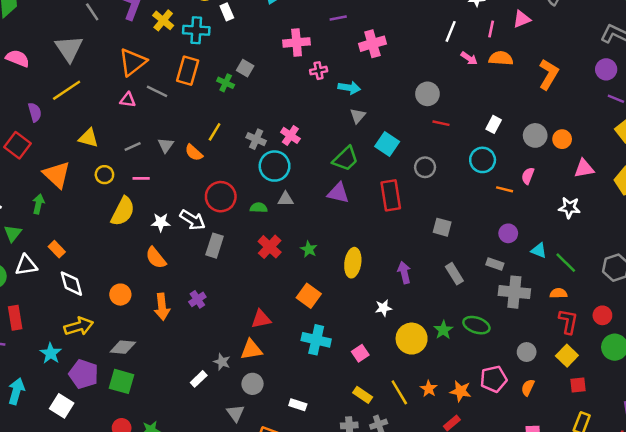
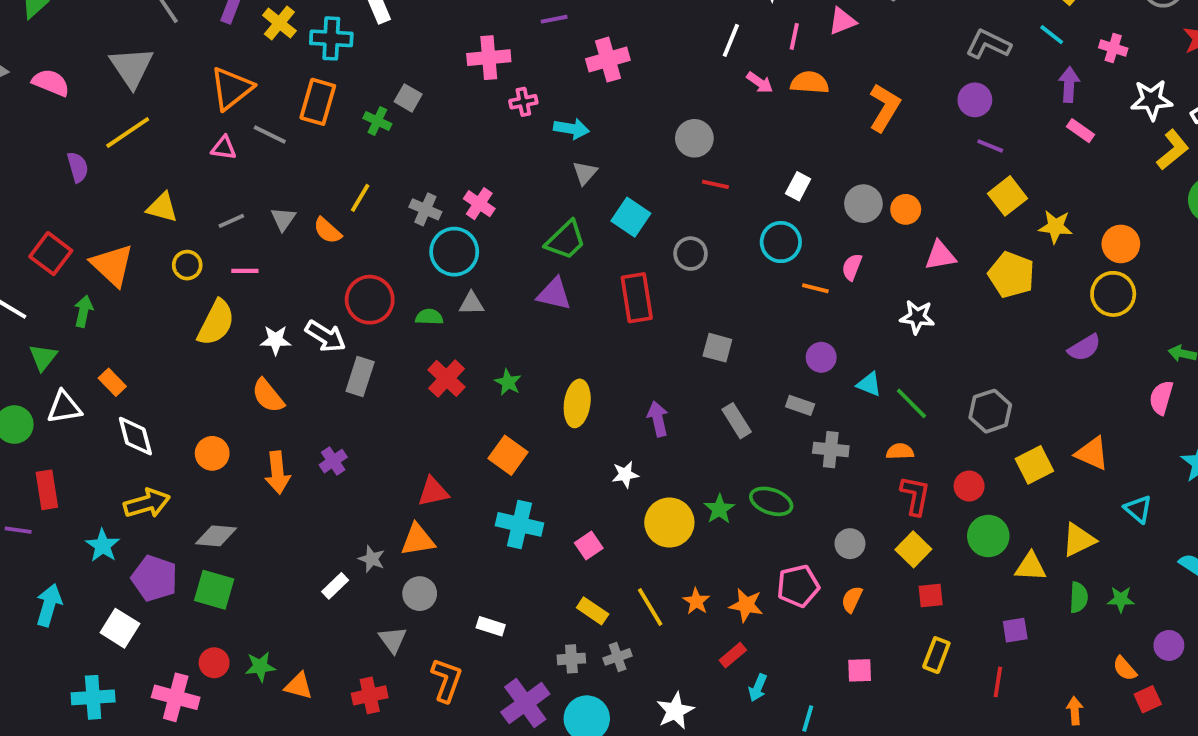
red square: (18, 145) -> (51, 254), moved
gray cross: (514, 292) -> (831, 450), size x0.7

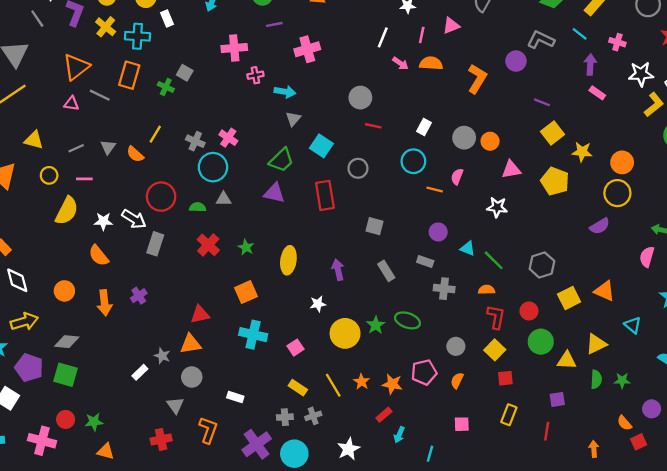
purple circle: (975, 100) -> (516, 61), moved
orange square: (508, 455) -> (246, 292), turned 30
orange triangle: (299, 686) -> (106, 451), moved

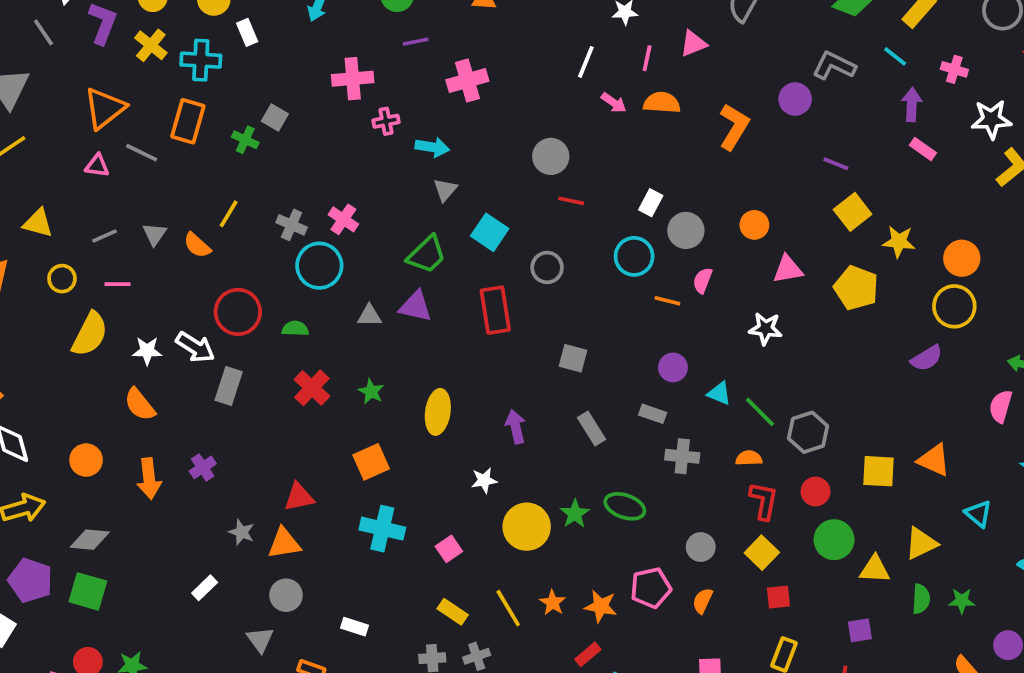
gray circle: (464, 138) -> (686, 230), moved
gray triangle: (224, 199) -> (369, 316), moved
gray hexagon: (542, 265) -> (808, 432), moved
yellow square: (569, 298) -> (878, 471), turned 30
gray star: (162, 356) -> (242, 532), moved

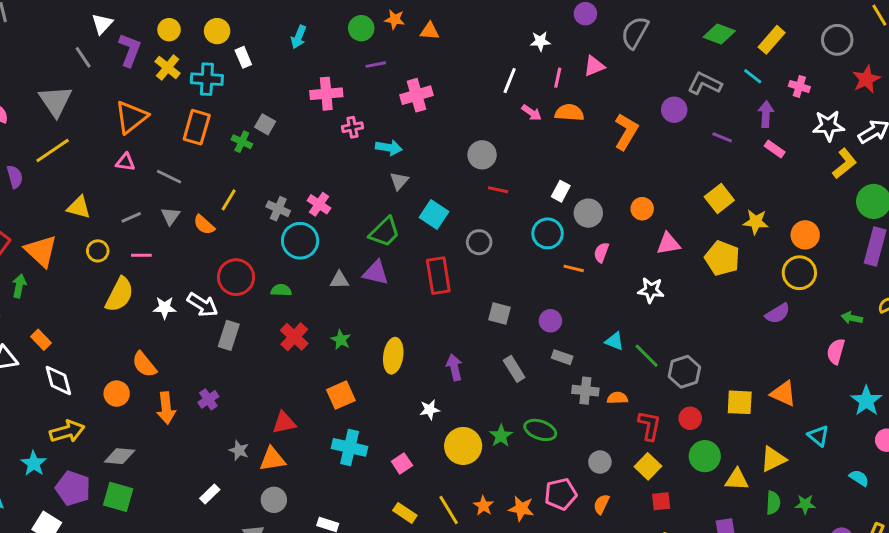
gray line: (142, 153) -> (169, 177), moved
purple line: (836, 164) -> (722, 137), moved
purple circle: (673, 367) -> (550, 321), moved
orange semicircle: (140, 404) -> (144, 364), moved
orange semicircle: (749, 458) -> (617, 398), moved

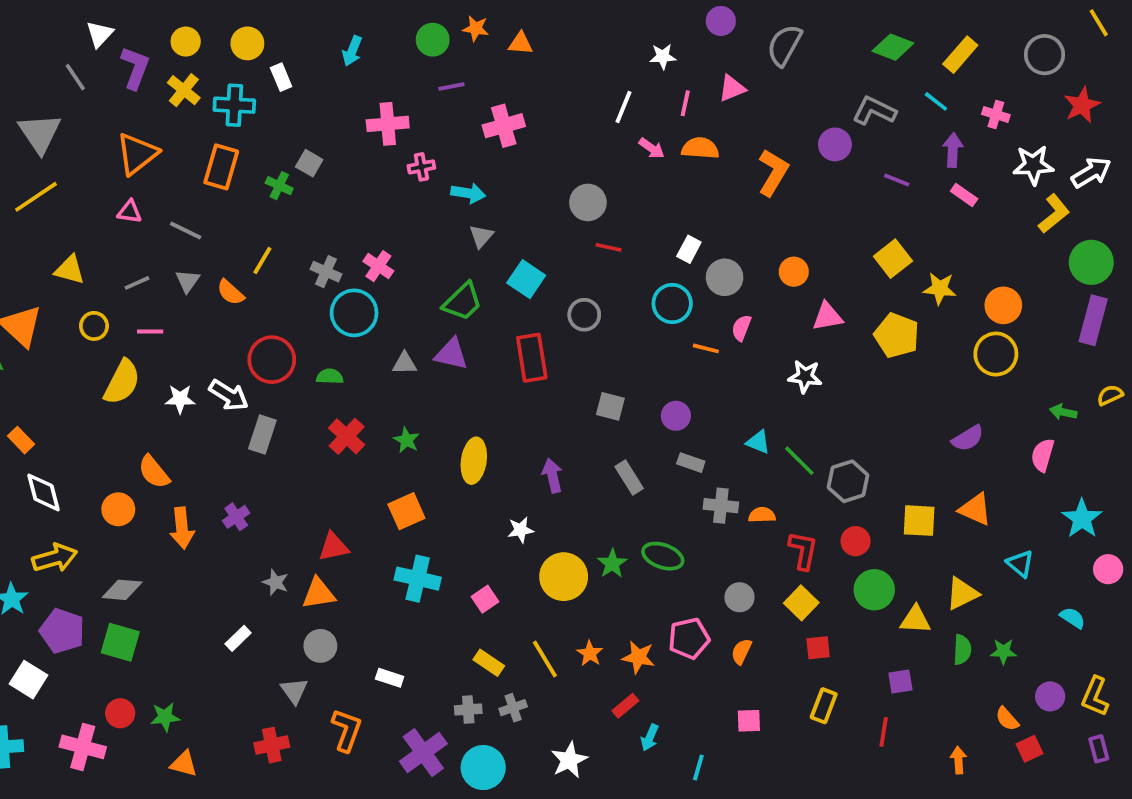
purple semicircle: (778, 314) -> (968, 438), moved

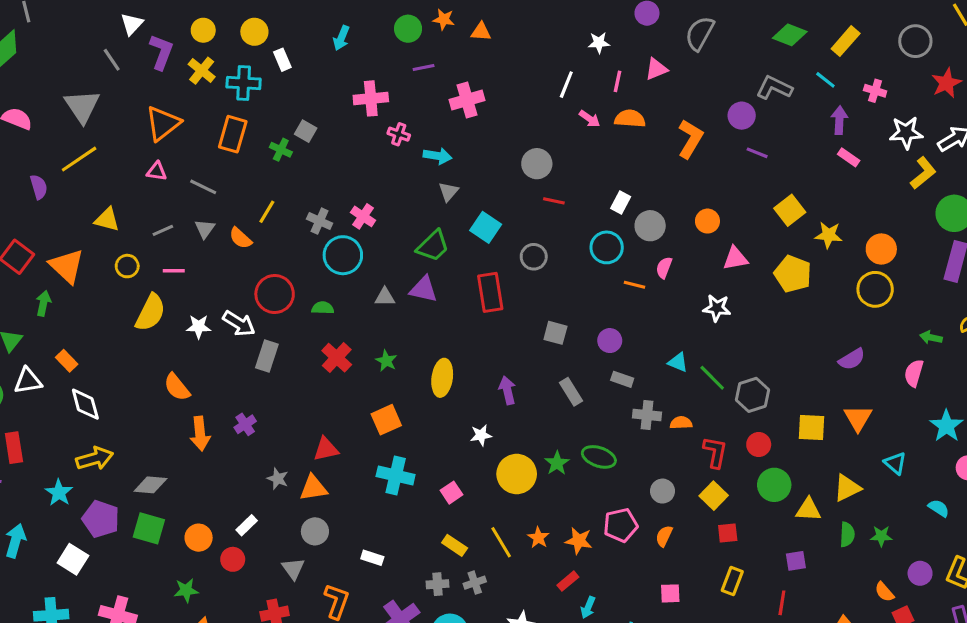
pink cross: (421, 167) -> (399, 134), turned 30
purple line: (897, 180) -> (757, 153), moved
orange circle: (118, 509) -> (199, 538), moved
orange triangle: (975, 509) -> (858, 418), turned 36
red circle: (120, 713) -> (233, 559), moved

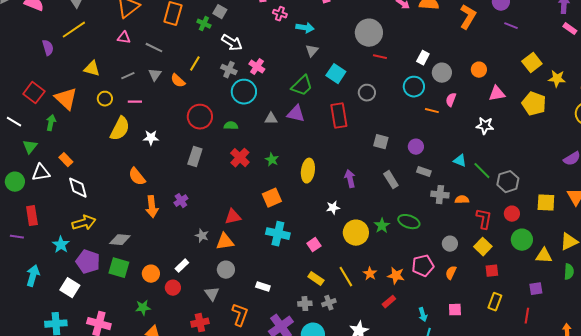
gray circle: (537, 164) -> (369, 33), size x1.4
white arrow: (239, 323) -> (232, 43), moved
cyan arrow: (588, 607) -> (423, 315), moved, turned -40

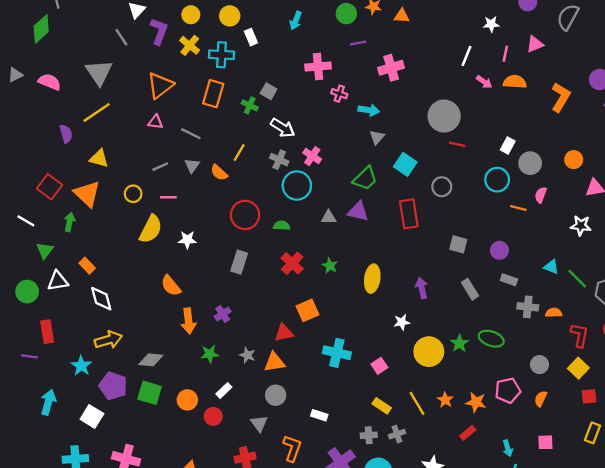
yellow triangle: (92, 69) -> (99, 158), moved
orange square: (272, 198) -> (307, 310), moved
green star: (143, 308) -> (210, 354), moved

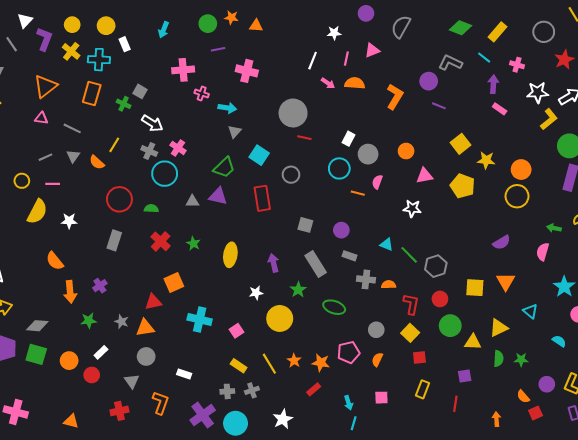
pink cross: (391, 68) -> (247, 71), turned 30
gray rectangle: (470, 289) -> (316, 264), size x1.4
green star: (459, 343) -> (298, 290), moved

